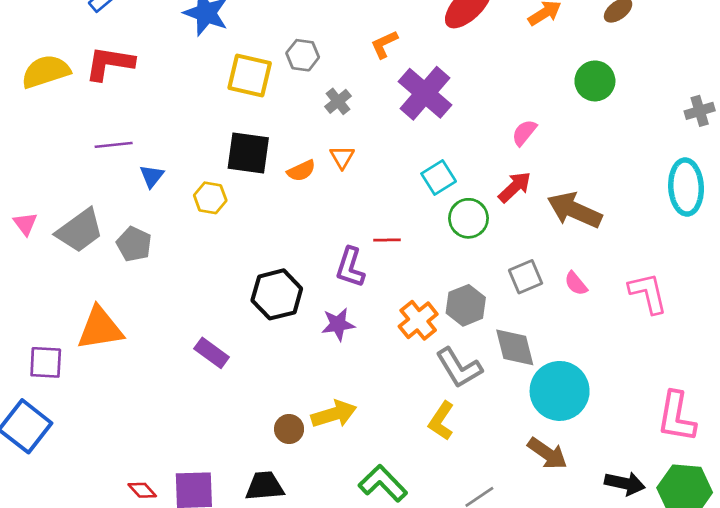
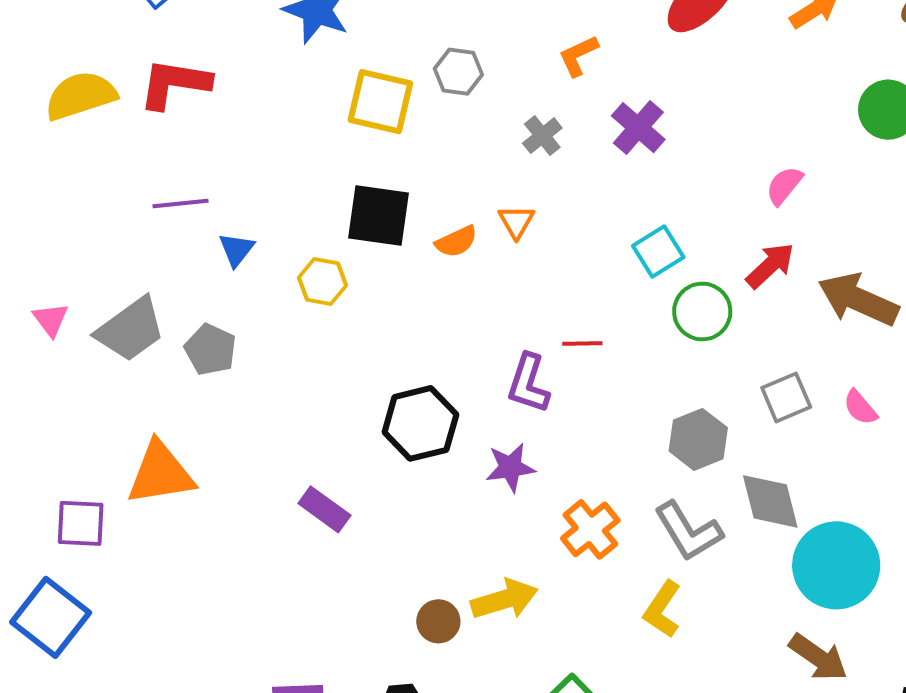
purple cross: (425, 93) -> (638, 128), size x0.7
gray cross: (338, 101) -> (542, 136), moved
orange cross: (418, 320) -> (590, 529), moved

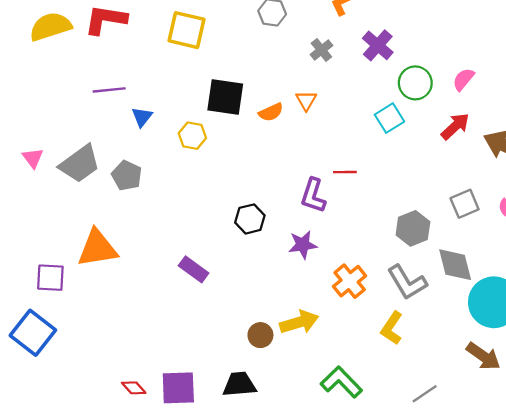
yellow square: (380, 102) -> (187, 30), moved
green circle: (702, 311) -> (415, 83), moved
black hexagon: (420, 423) -> (250, 219), size x0.7

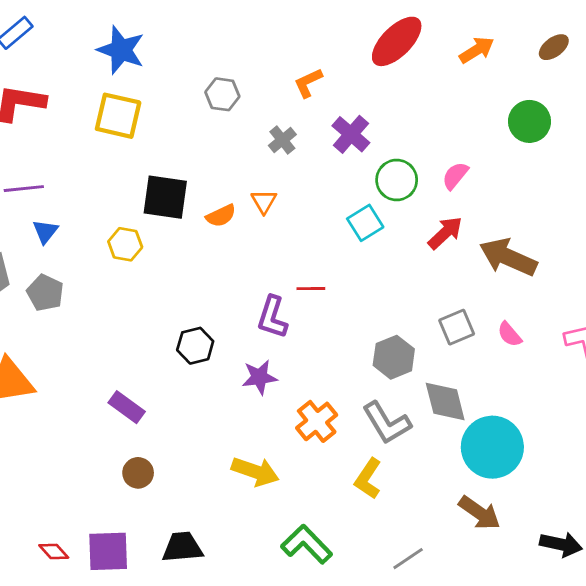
blue triangle: (142, 117) -> (45, 231), moved
yellow arrow: (299, 322) -> (255, 471), turned 36
brown circle: (260, 335) -> (138, 473), moved

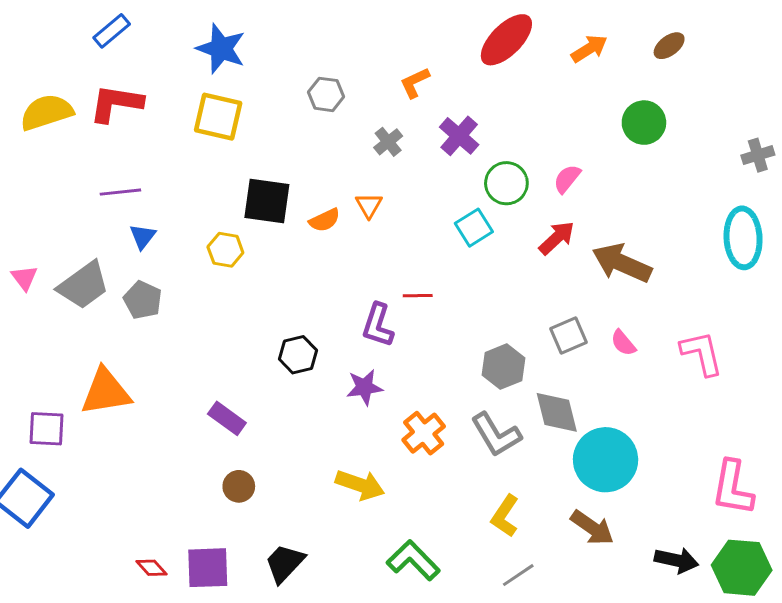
yellow L-shape: (368, 479) -> (505, 516), moved
black trapezoid: (182, 547) -> (285, 563), turned -42

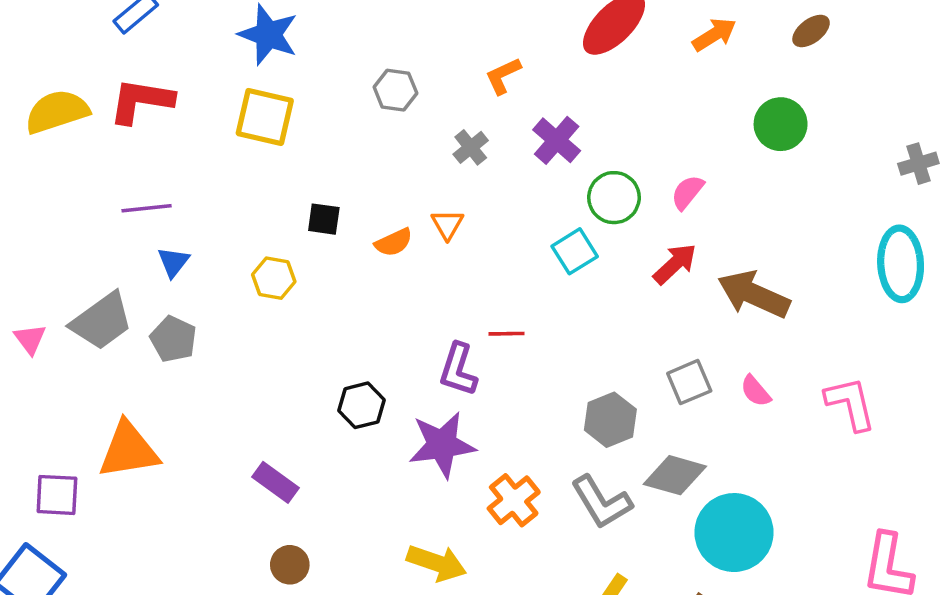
black square: (267, 201) -> (324, 219), size x0.6
pink triangle: (24, 278) -> (30, 339), moved
purple star: (364, 387) -> (442, 445), size x1.5
gray diamond: (557, 412) -> (675, 475), turned -60

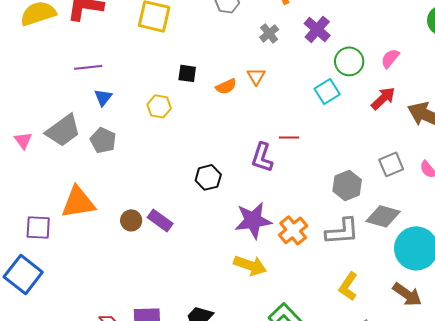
purple star: (442, 445) -> (253, 220), moved
gray L-shape: (601, 502) -> (342, 231), turned -63
brown circle: (290, 565) -> (131, 220), moved

